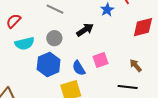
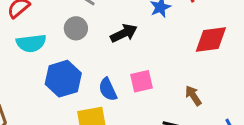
gray circle: (54, 38) -> (76, 28), moved

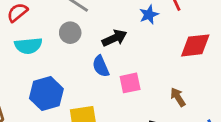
blue hexagon: (63, 79) -> (46, 94), moved
blue semicircle: (108, 89) -> (101, 66), moved

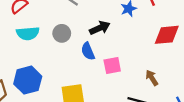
gray circle: (70, 33) -> (62, 33), moved
blue hexagon: (46, 94) -> (28, 80), moved

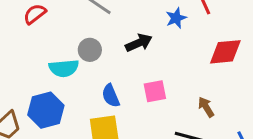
cyan semicircle: (28, 33) -> (64, 68), moved
blue semicircle: (88, 51) -> (111, 96), moved

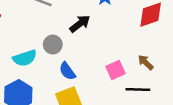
gray circle: (90, 50) -> (53, 45), moved
pink square: (155, 91) -> (116, 70), moved

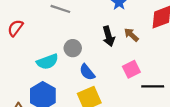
black arrow: (80, 24) -> (109, 36), moved, turned 114
brown arrow: (146, 62) -> (131, 35), moved

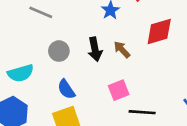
gray circle: (73, 48) -> (59, 51), moved

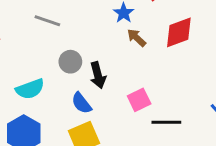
black arrow: (95, 49) -> (98, 75), moved
brown arrow: (122, 50) -> (137, 38), moved

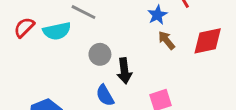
cyan semicircle: (30, 89) -> (57, 31), moved

